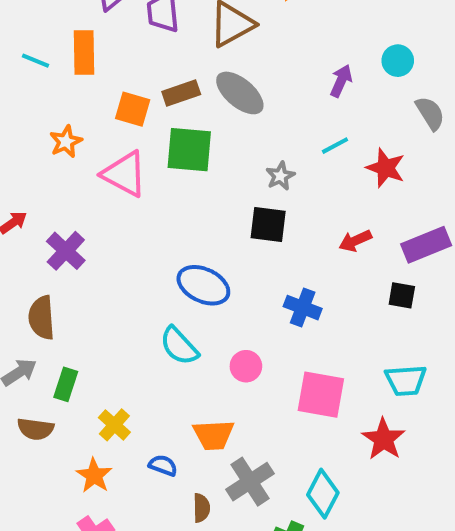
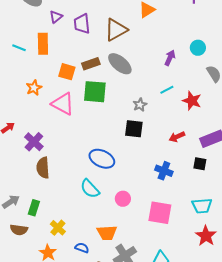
blue cross: (303, 308) -> (164, 171), moved
brown semicircle: (42, 318) -> (43, 168), moved
red star: (384, 439) -> (206, 236), moved

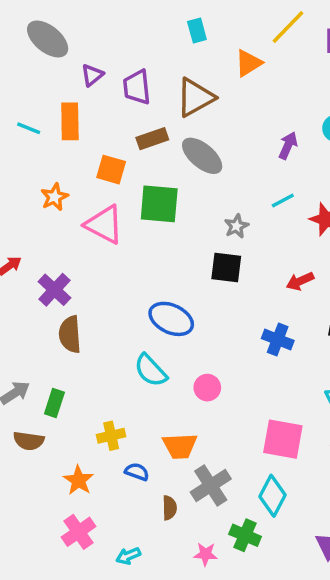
brown rectangle: (91, 64) -> (152, 139), moved
pink square: (160, 213) -> (283, 439), moved
yellow cross: (58, 228) -> (111, 436), moved, turned 35

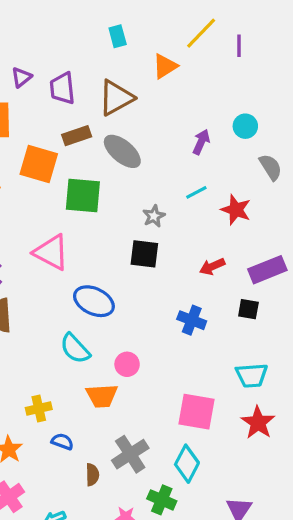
orange square: (111, 170) -> (39, 164), size x1.4
pink triangle: (104, 224) -> (51, 252), moved
orange trapezoid: (180, 446) -> (102, 396), moved

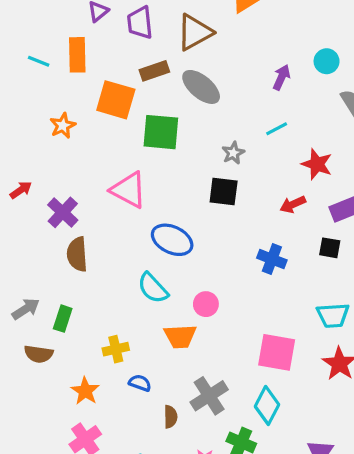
red star: (236, 210) -> (317, 164), moved

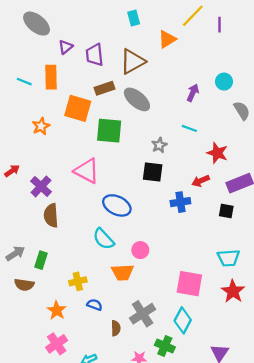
cyan line: (277, 129) -> (189, 128), turned 48
blue cross: (272, 259) -> (180, 202), moved, turned -30

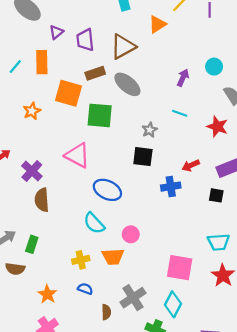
cyan line: (24, 82) -> (15, 67), turned -72
red star: (217, 153) -> (217, 127), moved
yellow cross: (78, 281) -> (81, 260), moved

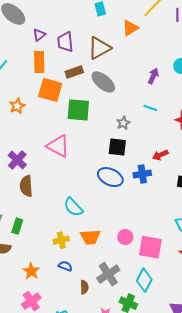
orange rectangle: (42, 62) -> (39, 62), moved
blue ellipse: (107, 190) -> (110, 177), moved
pink circle: (131, 234) -> (125, 237), moved

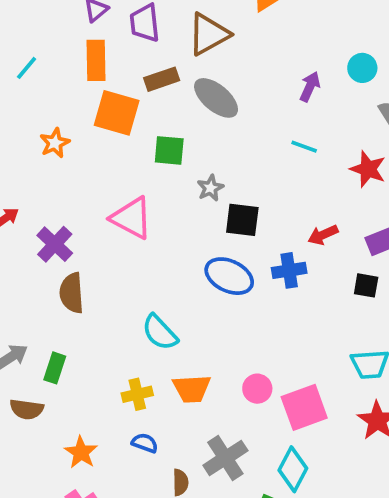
green square: (78, 110) -> (169, 150), size x0.7
gray star: (123, 123) -> (210, 188), moved
pink square: (150, 247) -> (304, 407), turned -30

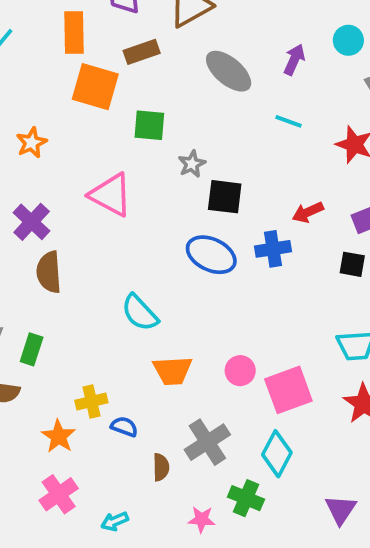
gray ellipse: (216, 98) -> (229, 71), moved
orange star: (55, 143) -> (32, 143), moved
yellow cross: (137, 394) -> (91, 402), moved

